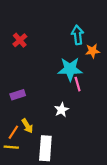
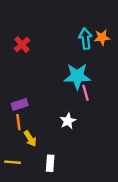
orange star: (93, 51) -> (102, 37), moved
orange line: (13, 132) -> (18, 122), moved, turned -40
white rectangle: (45, 148) -> (50, 163), size x0.6

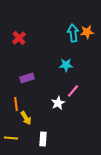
cyan star: (77, 76) -> (66, 65), size x0.6
pink line: (85, 93) -> (73, 91), moved, turned 56
purple rectangle: (20, 105) -> (27, 78), moved

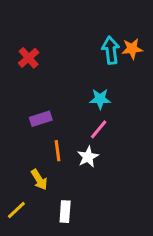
pink line: (73, 91) -> (99, 129), moved
orange line: (16, 104) -> (57, 151), moved
yellow line: (11, 138) -> (16, 210), turned -48

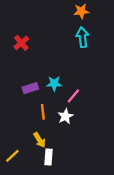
orange star: (132, 49) -> (81, 11), moved
cyan star: (100, 99) -> (54, 84), moved
yellow arrow: (39, 180) -> (39, 140), moved

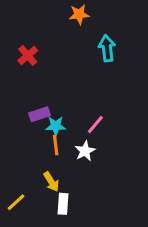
orange star: (81, 11) -> (79, 14), moved
cyan star: (54, 84) -> (56, 126), moved

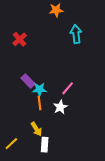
purple rectangle: (39, 114) -> (28, 81), turned 64

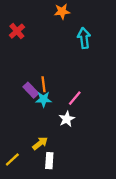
red cross: (20, 39) -> (17, 31), moved
orange line: (39, 103) -> (44, 84), moved
yellow arrow: (36, 129) -> (40, 143), turned -96

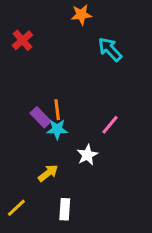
cyan arrow: (84, 38) -> (110, 49), turned -36
pink line: (75, 98) -> (110, 125), moved
yellow arrow: (40, 143) -> (48, 173), moved

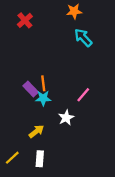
orange star: (81, 15) -> (74, 11), moved
red cross: (22, 40) -> (25, 20), moved
white rectangle: (65, 209) -> (40, 159), moved

